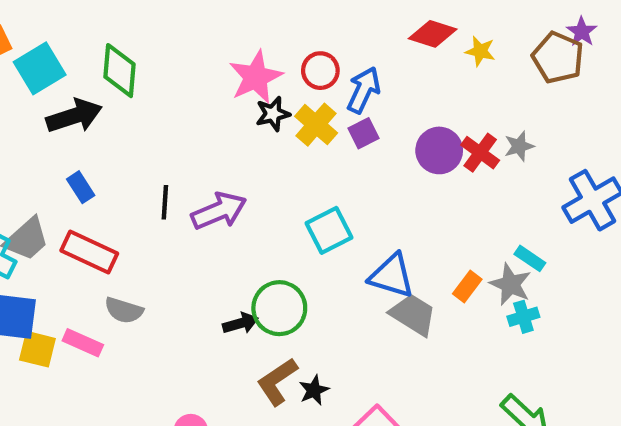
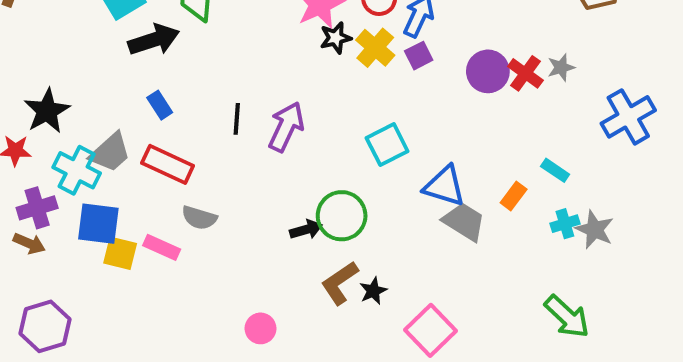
purple arrow: (219, 211) -> (286, 127), turned -42
cyan rectangle: (530, 258) -> (555, 170), moved
gray star: (510, 284) -> (595, 230), moved

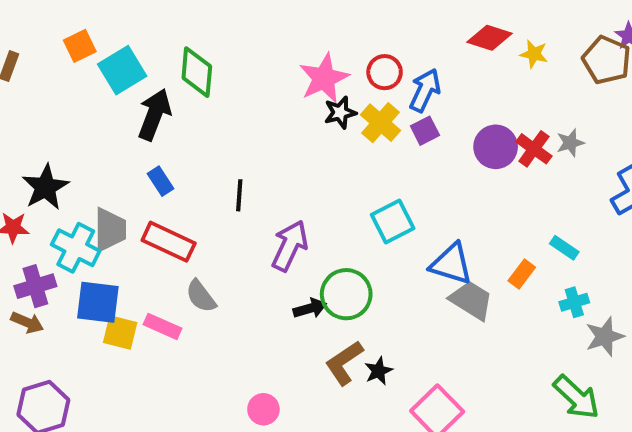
black arrow: (154, 40) -> (154, 115), turned -51
purple arrow: (286, 127) -> (290, 246), moved
gray trapezoid: (110, 152) -> (110, 230), turned -48
gray semicircle: (199, 218) -> (201, 296), turned 36
gray star: (595, 230) -> (605, 337), moved, turned 30

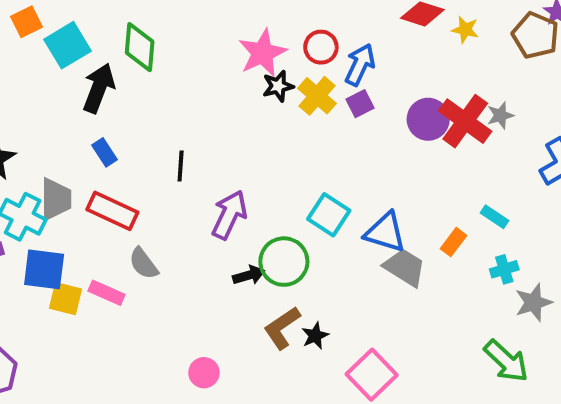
red cross: (534, 149) -> (465, 121), size x1.5
cyan square: (393, 222) -> (329, 215), moved, turned -30

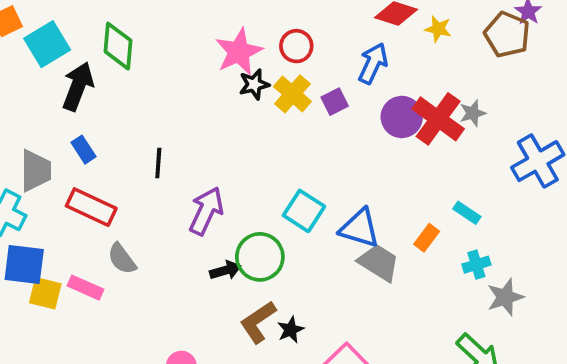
blue arrow: (360, 65) -> (373, 63), moved
gray trapezoid: (56, 199) -> (36, 171), moved

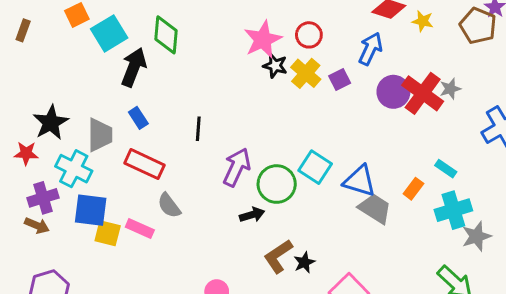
black star: (254, 84) -> (275, 66), turned 30
green circle: (260, 257) -> (277, 184), moved
cyan cross: (476, 265) -> (453, 210), size x1.6

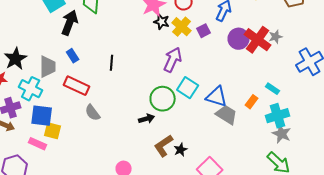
purple arrow: (237, 167) -> (173, 60), moved
pink rectangle: (140, 229) -> (38, 144), moved
gray star: (476, 236) -> (282, 134), moved, turned -30

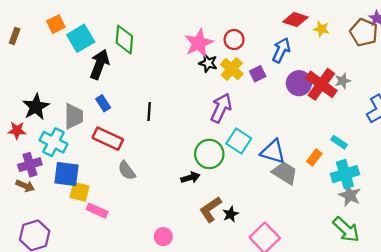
pink rectangle: (38, 144) -> (97, 211), moved

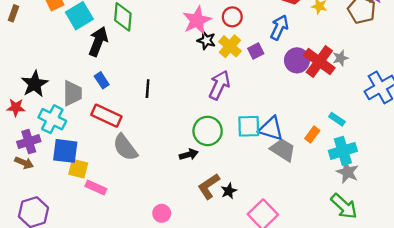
cyan square: (239, 141) -> (249, 126), moved, turned -35
gray semicircle: (127, 170) -> (125, 147), size x1.4

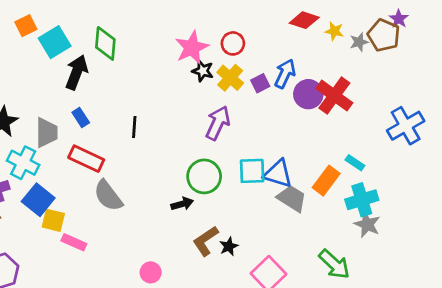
blue arrow: (279, 27) -> (285, 74), moved
gray star: (340, 58) -> (359, 42), moved
orange rectangle: (312, 134) -> (326, 181), size x1.5
blue square: (65, 151) -> (38, 200), turned 32
green arrow: (344, 206) -> (334, 264), moved

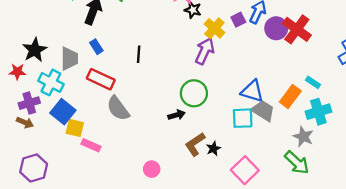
yellow cross: (230, 78) -> (214, 28), moved
cyan square: (252, 171) -> (243, 118), moved
gray star: (367, 224) -> (303, 137), moved

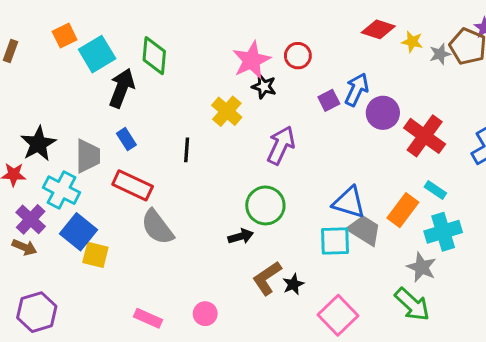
yellow cross: (214, 28) -> (227, 111), moved
red cross: (297, 29) -> (425, 136), moved
purple cross: (29, 103) -> (31, 219), turned -30
pink rectangle: (91, 145) -> (148, 318), moved

